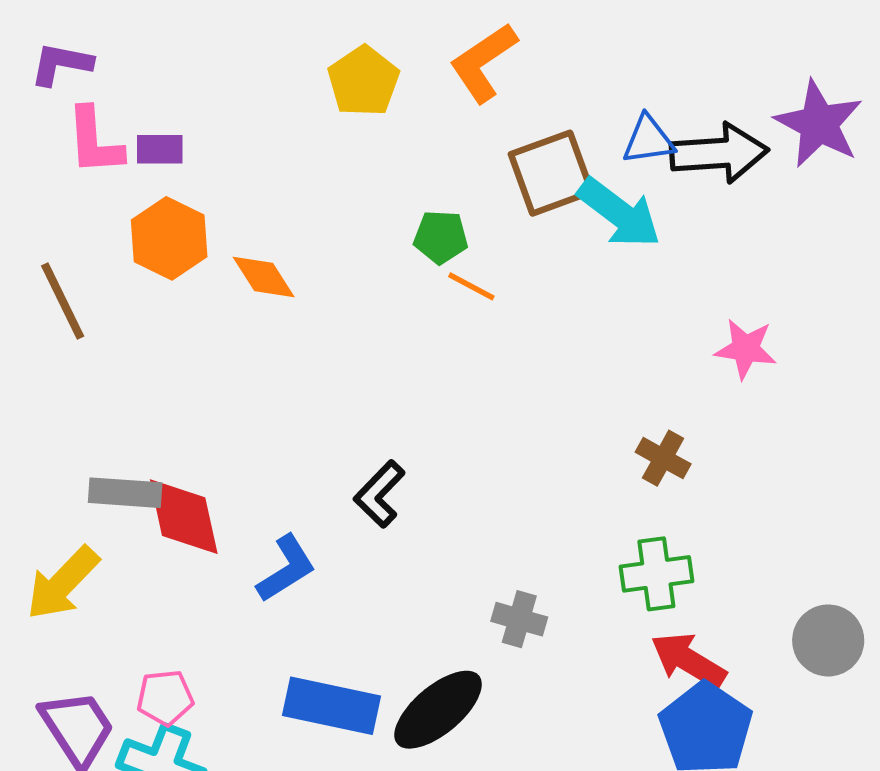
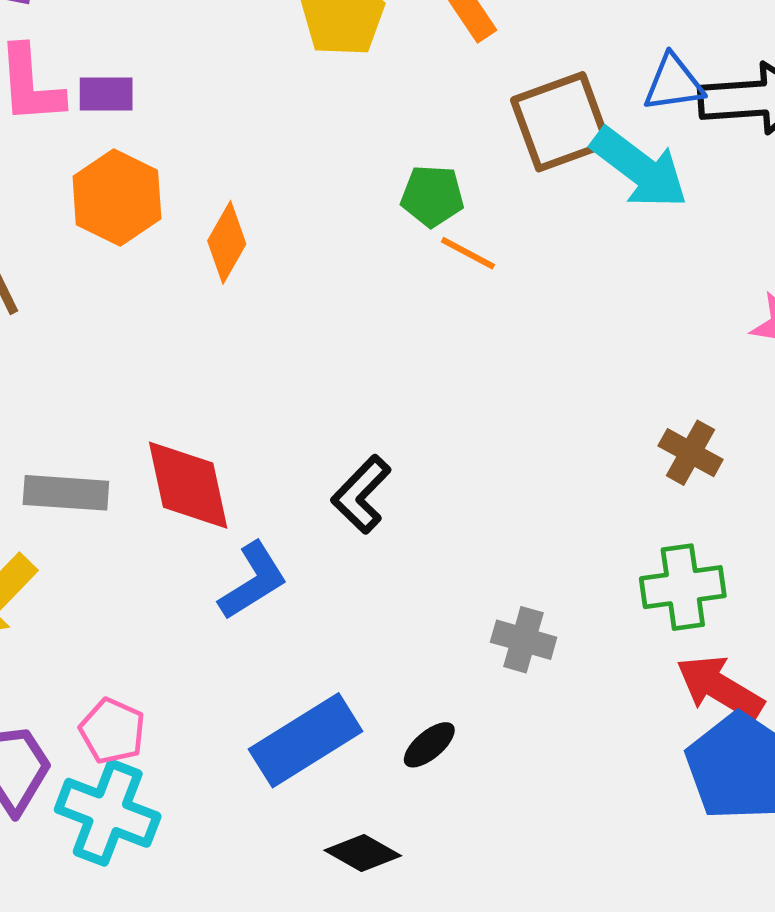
orange diamond: (264, 277) -> (227, 242), turned 62
red diamond: (184, 517) -> (188, 485), moved
pink pentagon: (165, 698) -> (112, 731), turned 30
blue rectangle: (332, 706) -> (306, 740), turned -44
black ellipse: (438, 710) -> (429, 745), size x0.5

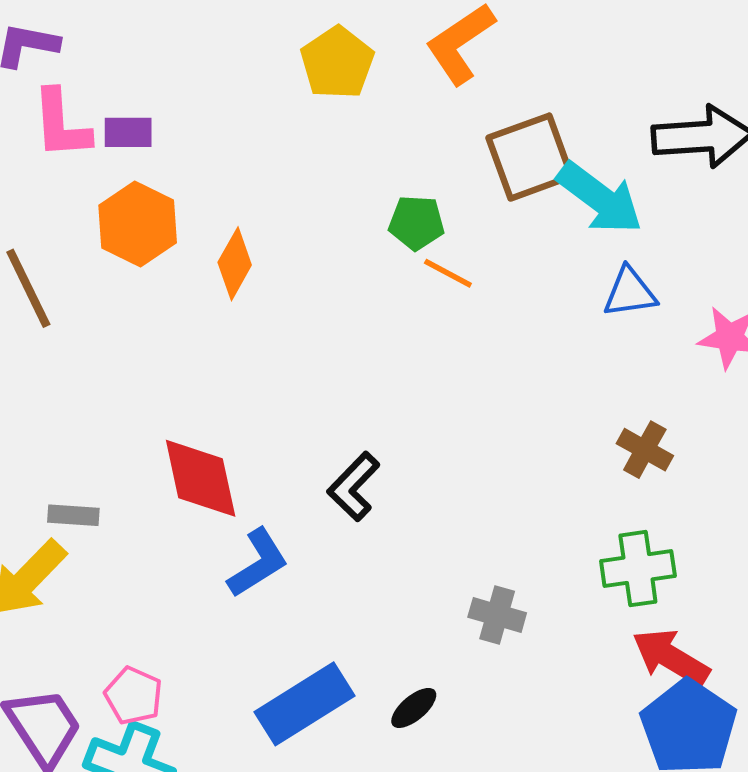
blue triangle: (674, 83) -> (630, 292), moved
gray rectangle: (66, 493) -> (73, 515), moved, size x0.7

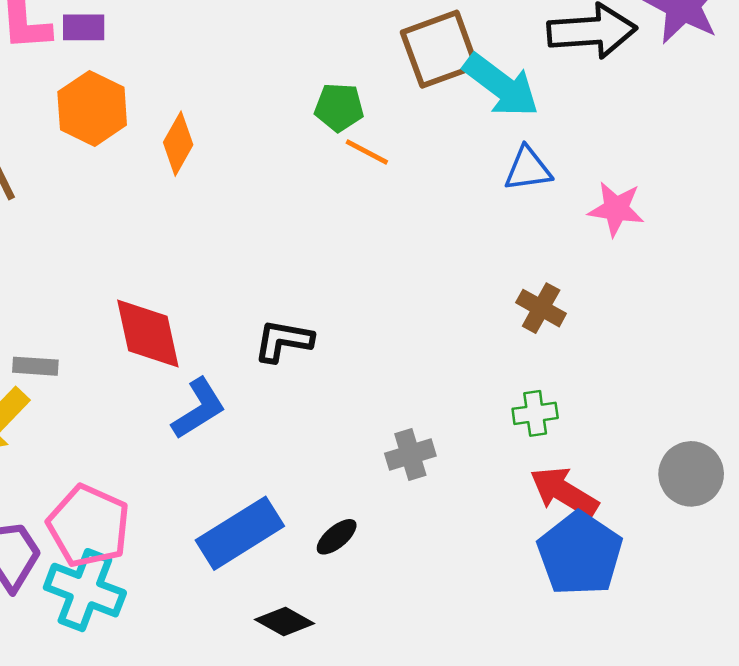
black L-shape: (354, 487) -> (283, 341), turned 56
green cross: (638, 569) -> (535, 413), size x0.7
gray cross: (497, 615) -> (410, 455), turned -33
pink pentagon: (134, 696) -> (89, 526), size x1.6

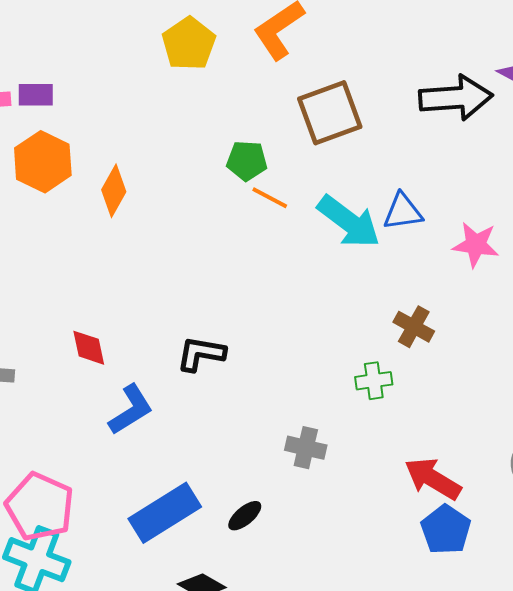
cyan arrow: (501, 85) -> (349, 222), moved
red diamond: (148, 334) -> (89, 348), size x0.6
green cross: (535, 413) -> (374, 381), moved
gray cross: (410, 455) -> (306, 448), turned 30
blue pentagon: (580, 554) -> (446, 530), size x0.7

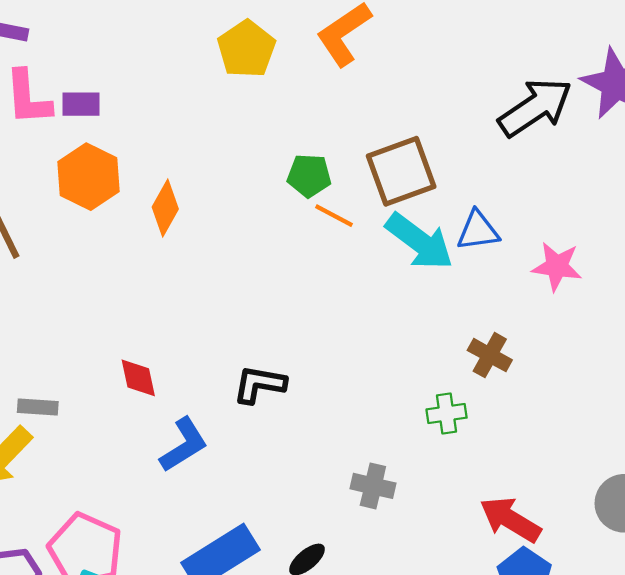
black arrow: (456, 98) -> (535, 107), turned -30
brown square: (330, 113) -> (401, 171), moved

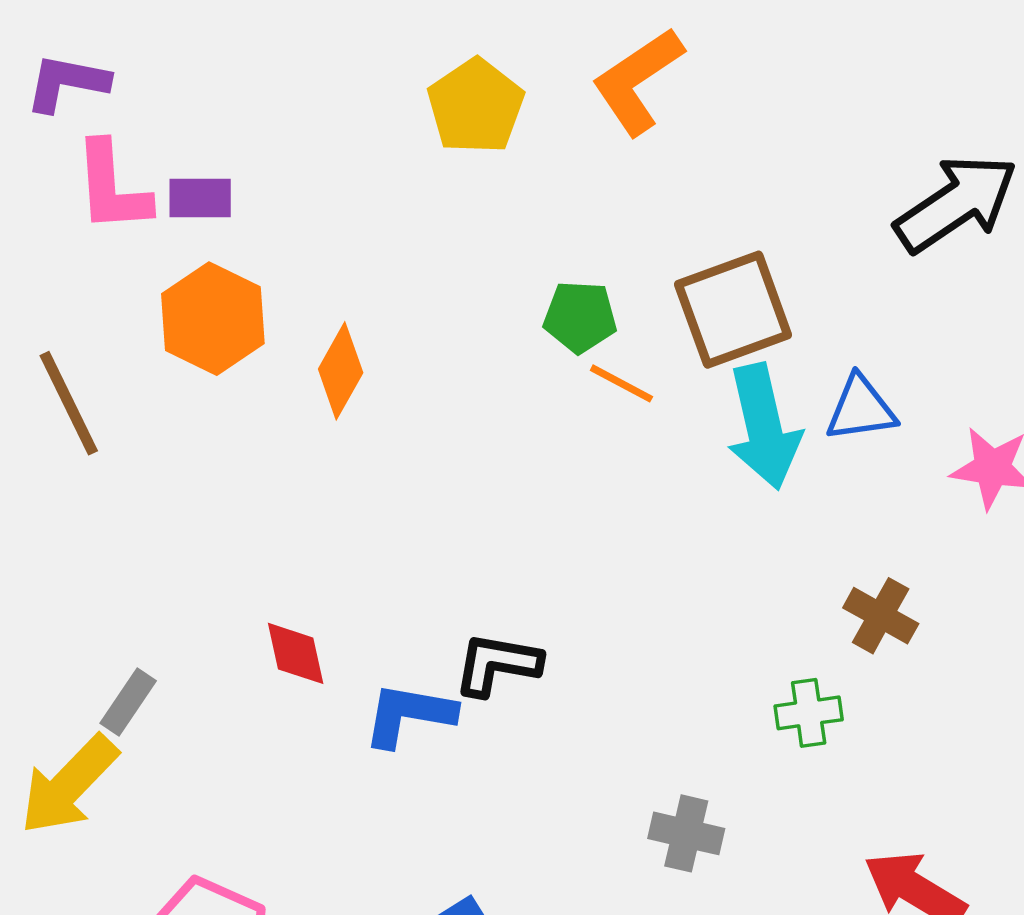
cyan arrow: (419, 242) -> (764, 427), turned 40
gray rectangle: (38, 407) -> (128, 702), turned -60
blue L-shape: (184, 445) -> (409, 715), moved, turned -138

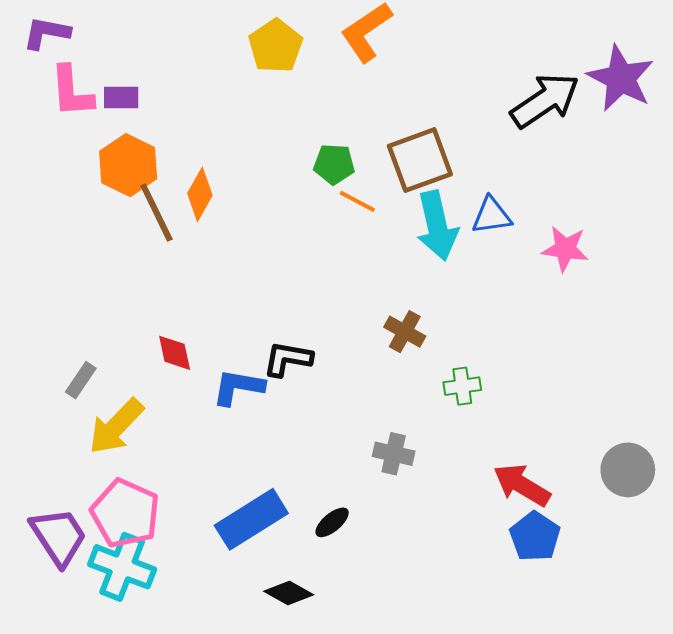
brown line: (69, 403) -> (156, 213), moved
brown cross: (881, 616) -> (405, 332), moved
yellow arrow: (69, 785) -> (116, 426), moved

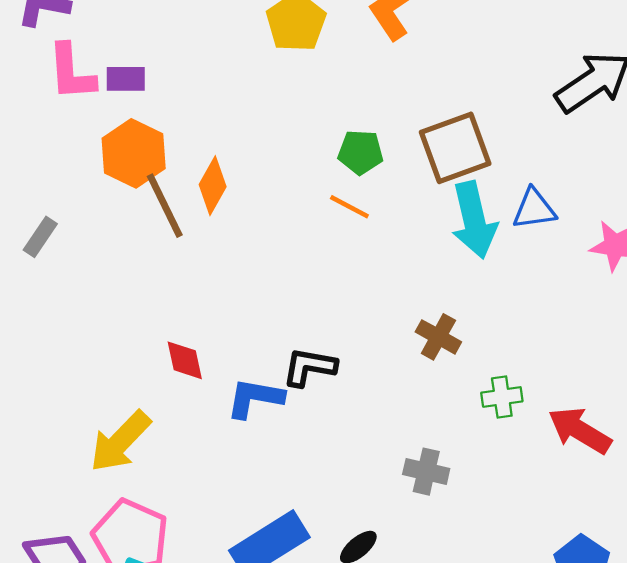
orange line: (357, 201) -> (349, 207), moved
gray rectangle: (81, 380) -> (40, 237), moved
red arrow: (522, 485) -> (580, 430), moved

